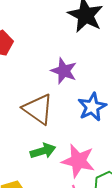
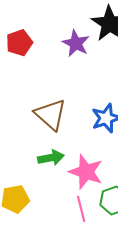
purple star: (64, 71) -> (76, 43), moved

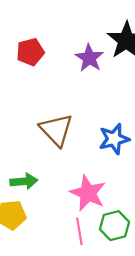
green arrow: (51, 158) -> (24, 181), moved

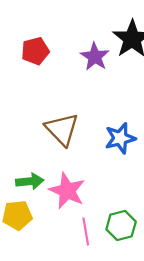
pink star: (88, 193) -> (67, 191), moved

